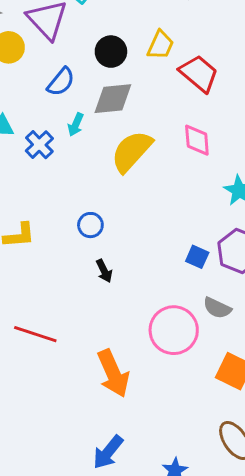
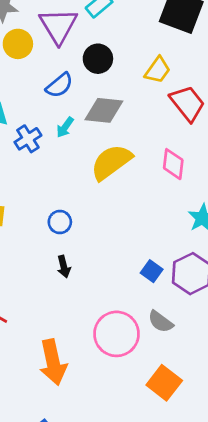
black circle: (111, 52) -> (98, 59), moved

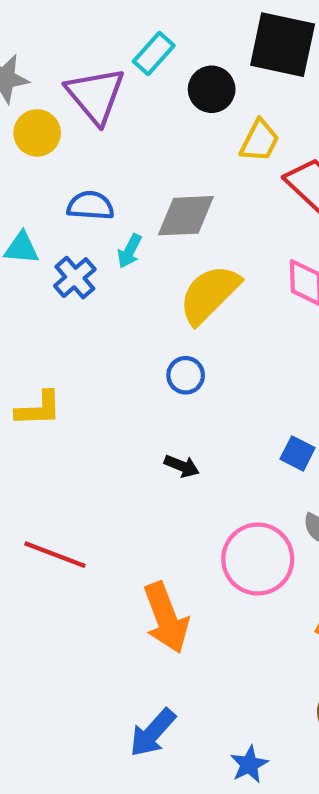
black circle: (98, 59) -> (212, 89), moved
blue semicircle: (59, 85) -> (91, 206), moved, turned -128
blue circle: (60, 222) -> (186, 375), moved
black arrow: (64, 267) -> (182, 466), moved, turned -45

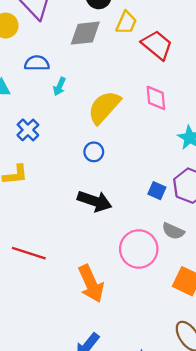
gray diamond: (186, 216) -> (85, 33), moved
blue cross: (75, 278) -> (28, 130), moved
black arrow: (182, 466) -> (95, 201), size x1.8

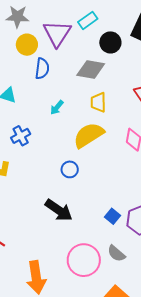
yellow trapezoid: (126, 23) -> (98, 102), moved, turned 140
blue semicircle: (37, 63) -> (42, 68), moved, turned 80

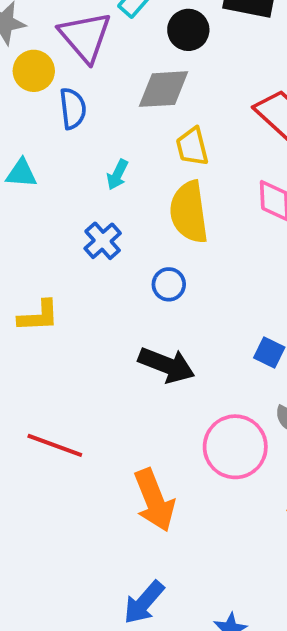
yellow semicircle: (89, 135) -> (189, 212), turned -52
blue cross: (21, 136) -> (103, 241), moved

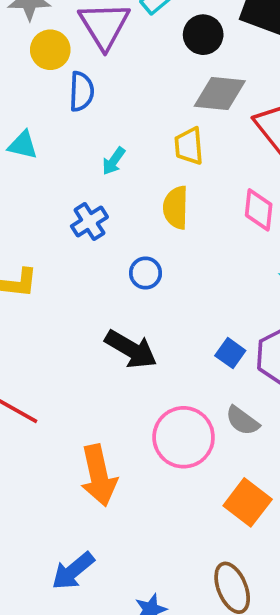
gray diamond: (163, 89) -> (220, 93), moved
yellow semicircle: (189, 212) -> (176, 208), size x0.7

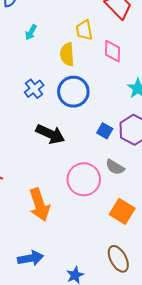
yellow trapezoid: (189, 146) -> (84, 30), moved
blue cross: (89, 222) -> (34, 89), moved
blue circle: (146, 273) -> (73, 92), moved, size x1.8
blue arrow: (73, 571) -> (31, 258), turned -145

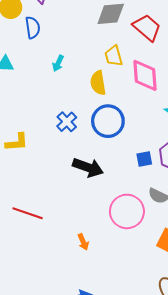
pink diamond: (113, 51) -> (145, 75), size x1.4
blue square: (105, 131) -> (144, 159), turned -35
orange arrow: (39, 205) -> (83, 242), size x0.5

